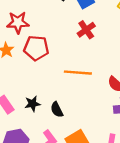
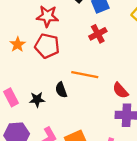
red star: (18, 22) -> (47, 16), moved
black semicircle: (57, 110) -> (61, 90), moved

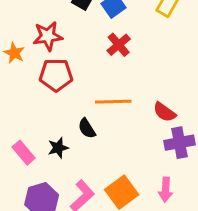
orange star: (18, 44) -> (14, 53), moved

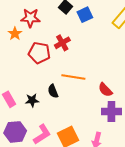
red star: (48, 36) -> (30, 18), moved
red cross: (119, 45) -> (62, 43), moved

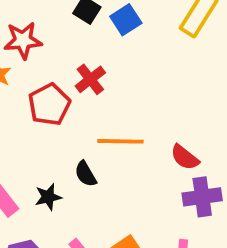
red pentagon: (39, 53) -> (49, 104), turned -30

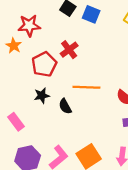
blue square: (126, 20) -> (91, 14), turned -36
black star: (48, 197) -> (42, 96), moved

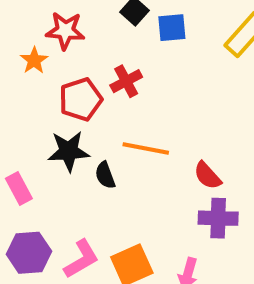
blue square: (91, 14) -> (172, 28), turned -36
black star: (42, 96) -> (69, 151), size x1.5

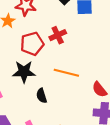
black semicircle: (105, 175) -> (42, 96), moved

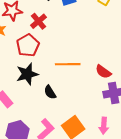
red cross: (58, 35) -> (38, 21), moved

